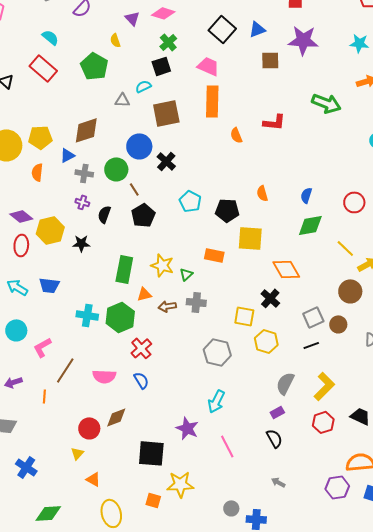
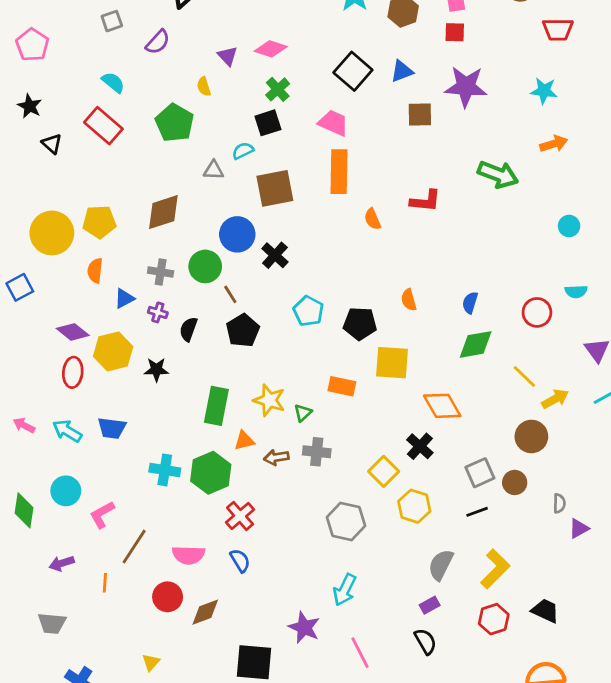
blue triangle: (67, 155) -> (124, 298), moved
yellow square: (244, 316) -> (384, 471), turned 35
red circle: (89, 428) -> (168, 597), moved

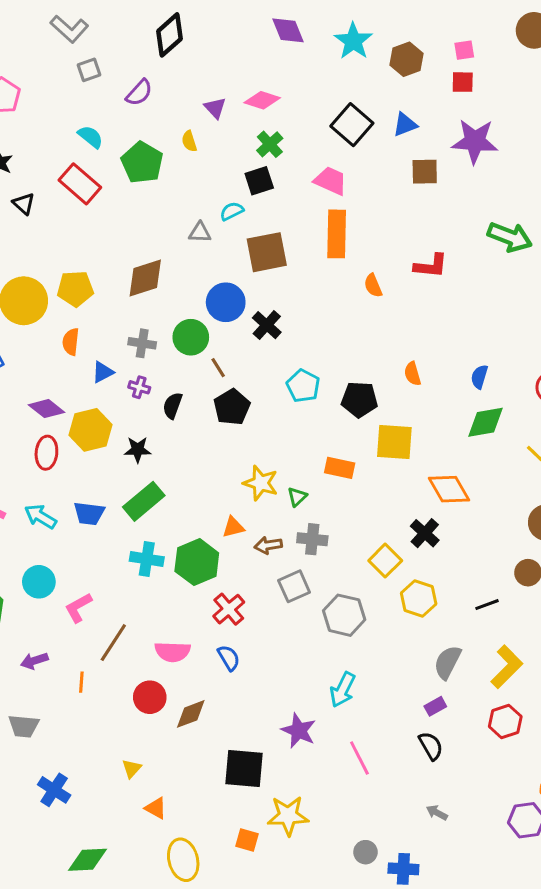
green pentagon: (175, 123) -> (142, 163), moved
green rectangle: (216, 406) -> (144, 501), moved, turned 39
gray square: (480, 473) -> (294, 586), moved

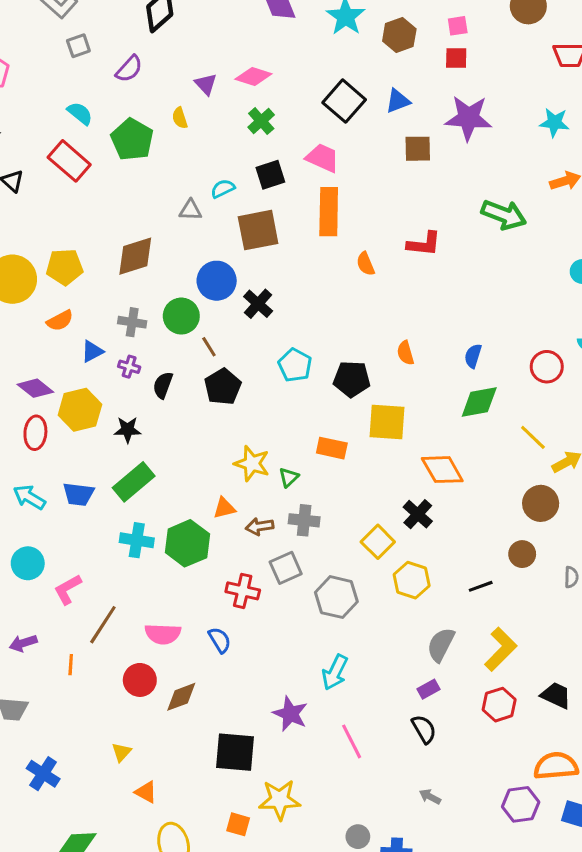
black square: (259, 181) -> (270, 175), moved
orange semicircle: (71, 342) -> (60, 321), turned -124
red cross: (229, 609) -> (243, 591), moved, turned -36

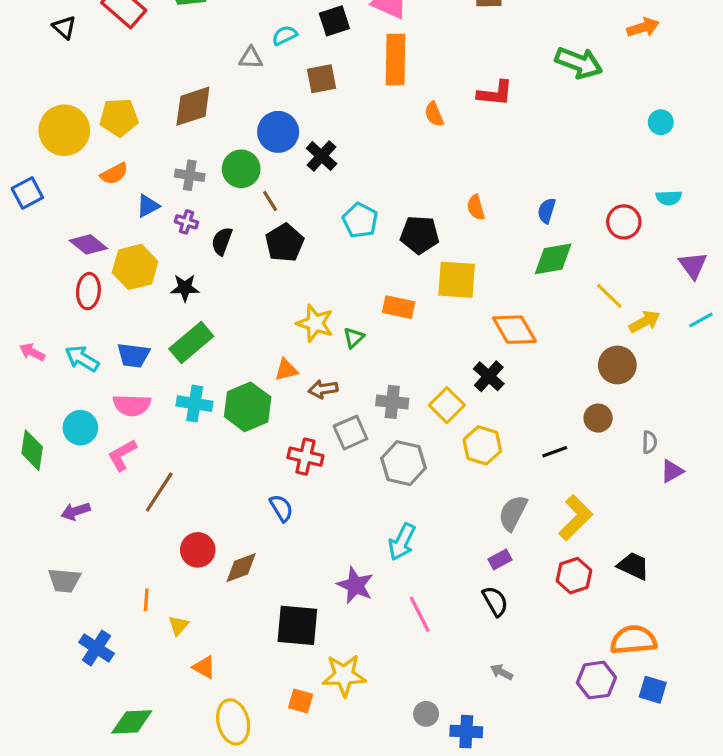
brown square: (258, 230) -> (322, 79), size x0.7
gray cross: (304, 520) -> (392, 402), moved
pink semicircle: (163, 634) -> (132, 405), moved
orange line: (71, 665) -> (146, 600), moved

